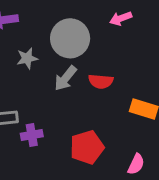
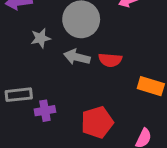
gray arrow: (65, 78) -> (77, 57), turned 65

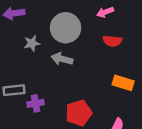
red semicircle: (110, 60) -> (112, 41), moved

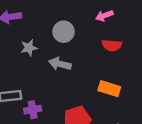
gray circle: (66, 28) -> (64, 32), size x0.7
orange rectangle: (123, 83) -> (109, 89), moved

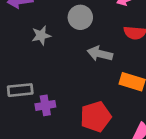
gray arrow: (60, 64) -> (100, 54), moved

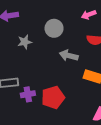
red pentagon: (96, 117) -> (53, 97), moved

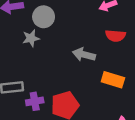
gray circle: (54, 28) -> (44, 17), moved

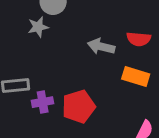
red semicircle: (115, 36) -> (139, 39), moved

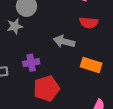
red semicircle: (139, 39) -> (89, 23), moved
purple cross: (43, 102) -> (31, 63), moved

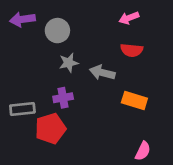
gray star: (15, 26) -> (69, 63), moved
red pentagon: (46, 88) -> (50, 129), moved

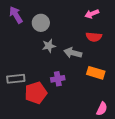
purple arrow: (22, 19) -> (16, 15), turned 66
purple cross: (63, 98) -> (58, 79), moved

